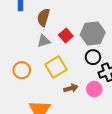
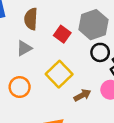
gray triangle: (44, 41) -> (24, 48), moved

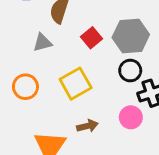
brown arrow: (82, 95) -> (87, 126), moved

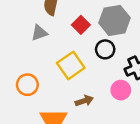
black circle: (130, 71) -> (105, 49), moved
orange circle: (25, 87) -> (27, 85), moved

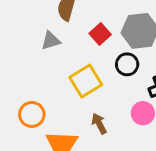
orange circle: (27, 85) -> (32, 114), moved
brown arrow: (84, 101) -> (99, 124), turned -102

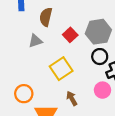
black circle: (127, 64) -> (100, 57), moved

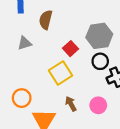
red square: (70, 35) -> (70, 49), moved
gray triangle: (35, 41) -> (25, 43), moved
pink circle: (102, 90) -> (98, 105), moved

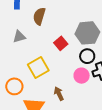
yellow square: (60, 73) -> (38, 68), moved
pink circle: (98, 105) -> (82, 76), moved

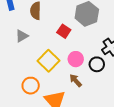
black circle: (87, 56) -> (97, 64), moved
pink circle: (82, 76) -> (76, 59), moved

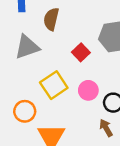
gray triangle: (22, 36) -> (27, 47), size x1.5
brown arrow: (76, 80) -> (106, 128), moved

